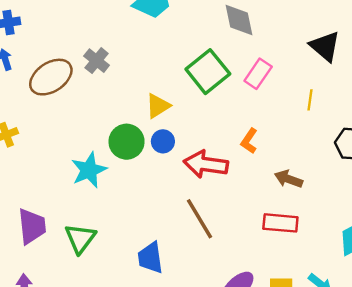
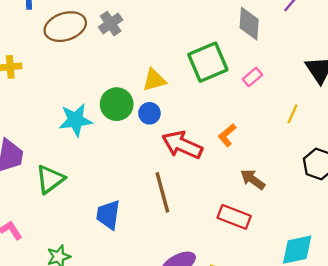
pink rectangle: (258, 74) -> (252, 77), size x0.7

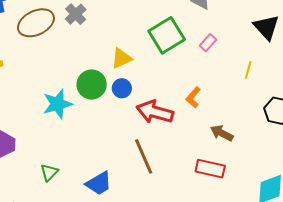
green triangle: (50, 179) -> (49, 172), moved, size x0.7
blue trapezoid: (108, 215) -> (99, 183), turned -120

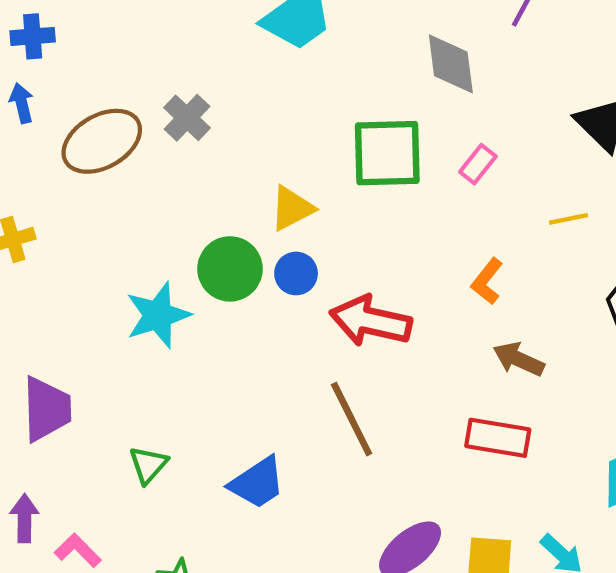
green square: (167, 35) -> (387, 153), turned 33
yellow line: (248, 70) -> (568, 219), turned 66
orange L-shape: (193, 97) -> (487, 281), moved

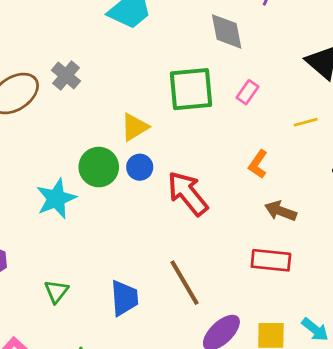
red arrow: (371, 321) -> (188, 193), turned 42
brown line: (352, 419) -> (185, 283), moved
blue trapezoid: (257, 483) -> (124, 298), turned -57

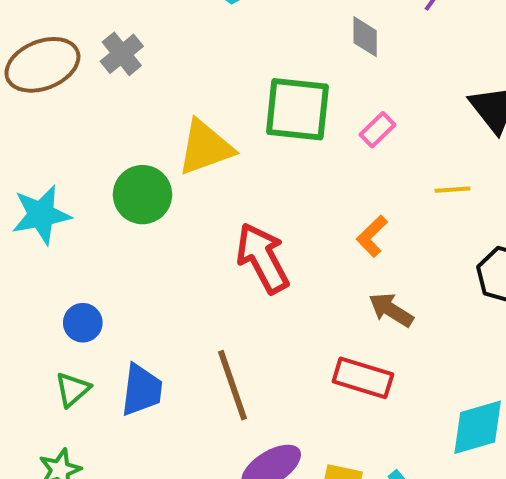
gray diamond: (227, 31) -> (365, 37), size x0.7
yellow triangle: (135, 127) -> (205, 147), size x1.4
blue circle: (140, 167) -> (83, 323), moved
cyan star: (56, 199) -> (41, 215), moved
green triangle: (56, 291) -> (73, 389), moved

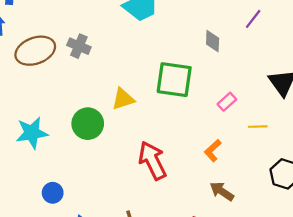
gray cross: (122, 54) -> (79, 46), turned -30
pink rectangle: (378, 130) -> (227, 102), moved
yellow triangle: (205, 147) -> (123, 99), size x0.7

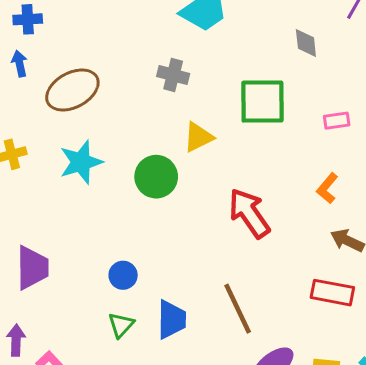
gray cross: (79, 46) -> (173, 75), moved
pink rectangle: (227, 102) -> (337, 121), turned 42
cyan star: (32, 133) -> (81, 162), moved

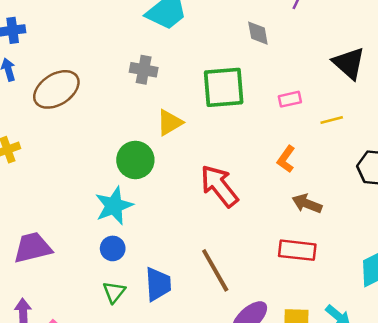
cyan star: (81, 162) -> (114, 206), moved
purple trapezoid: (32, 268) -> (33, 248), turned -99

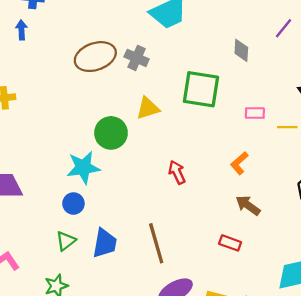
brown ellipse: (56, 89) -> (95, 57), moved
yellow line: (332, 120) -> (287, 127), moved
red arrow: (219, 186) -> (177, 172), size x0.6
red rectangle: (297, 250) -> (230, 243), size x0.7

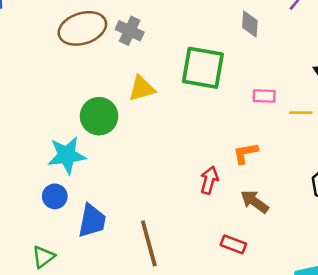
orange L-shape: (239, 163) -> (245, 153), turned 30
red arrow: (177, 172) -> (209, 180), moved, turned 40
green triangle: (66, 241) -> (43, 257), moved
blue trapezoid: (105, 243) -> (92, 221), moved

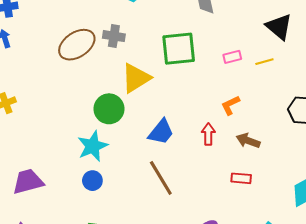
yellow triangle: (142, 88) -> (136, 78), size x1.4
blue trapezoid: (92, 221) -> (161, 132), moved, turned 44
brown line: (149, 243) -> (161, 178), moved

